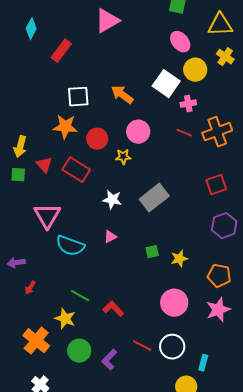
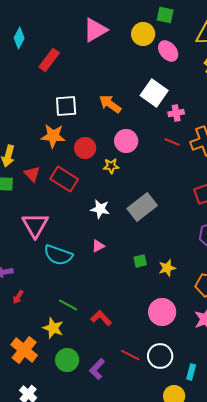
yellow circle: (195, 70) -> (143, 34), moved

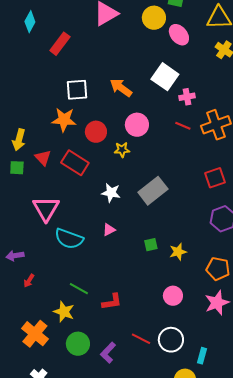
pink circle: (162, 312) -> (173, 296), size x0.7
red L-shape: (101, 318) -> (112, 302), turned 125

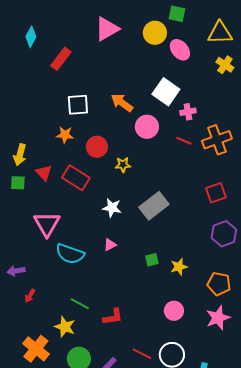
orange star: (64, 120) -> (65, 135), size x0.7
pink circle: (137, 125) -> (147, 127), moved

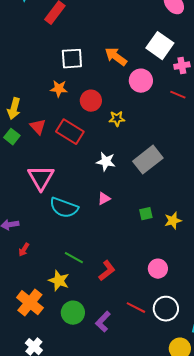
green square: (18, 183) -> (12, 137), turned 35
pink circle: (174, 311) -> (158, 269), moved
red L-shape: (113, 317) -> (107, 271), turned -30

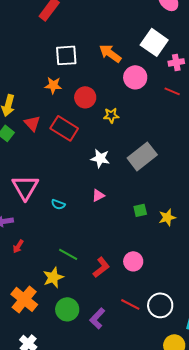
pink triangle: (41, 178) -> (25, 187), moved
cyan semicircle: (64, 208) -> (58, 204), size x0.5
pink circle: (158, 269) -> (133, 261), moved
yellow star: (59, 281) -> (53, 277), turned 30

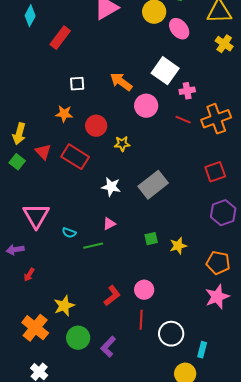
white square: (66, 55) -> (77, 84), size x0.7
green line: (68, 254) -> (93, 246), moved, turned -42
red line: (130, 304) -> (141, 320), moved, turned 66

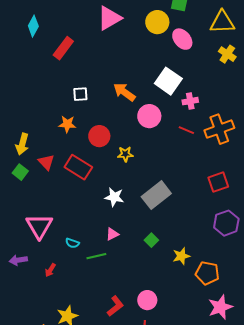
green square: (151, 239) -> (151, 240), moved, turned -32
orange pentagon: (218, 263) -> (207, 273), moved
red arrow: (29, 275) -> (50, 270), moved

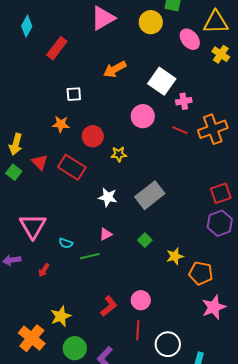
pink ellipse: (182, 39) -> (190, 39), moved
orange arrow: (124, 92) -> (115, 69), moved, turned -65
red square: (218, 182) -> (221, 193), moved

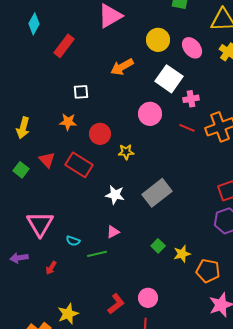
yellow circle: (151, 22) -> (158, 40), moved
pink ellipse: (190, 39) -> (192, 48), moved
yellow arrow: (16, 144) -> (23, 128), moved
green square: (145, 240) -> (158, 246), moved

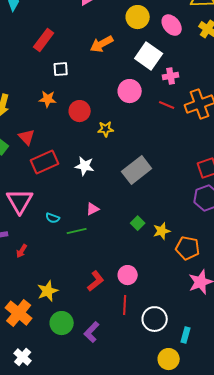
red rectangle: (64, 46) -> (44, 40), moved
red rectangle: (79, 165) -> (45, 162), moved, turned -56
white star: (115, 195) -> (85, 166), moved
red arrow: (51, 268) -> (22, 251), moved

